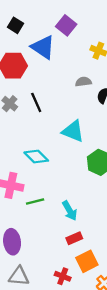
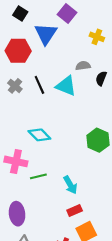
blue triangle: (43, 47) -> (46, 34), turned 30
cyan triangle: (73, 131) -> (66, 86), moved

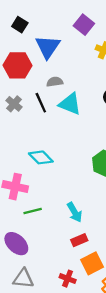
purple square: (67, 14) -> (84, 25), moved
gray semicircle: (83, 66) -> (55, 82), moved
green line: (38, 176) -> (33, 211), moved
purple ellipse: (17, 214) -> (16, 244), turned -40

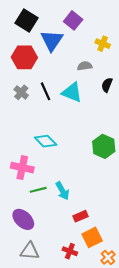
black square: (20, 25) -> (26, 20), size x1.5
purple square: (84, 25) -> (73, 20), moved
gray semicircle: (55, 82) -> (85, 66), moved
cyan arrow: (75, 212) -> (62, 191), moved

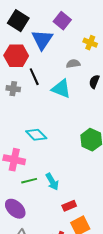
black line: (46, 91) -> (34, 77), moved
gray cross: (21, 92) -> (13, 89), turned -32

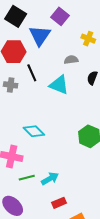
cyan arrow: (52, 182) -> (50, 179), turned -90
red rectangle: (69, 206) -> (59, 203), moved

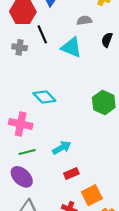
green line: (27, 178) -> (27, 152), moved

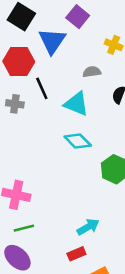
cyan diamond: (44, 97) -> (78, 141), moved
cyan arrow: (62, 148) -> (88, 227), moved

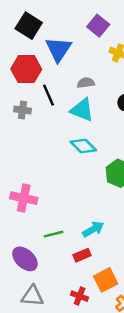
purple square: (78, 17) -> (98, 26), moved
gray semicircle: (92, 72) -> (86, 83), moved
green line: (24, 228) -> (54, 234), moved

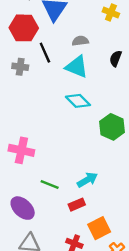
green line: (54, 234) -> (50, 185), turned 36

